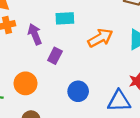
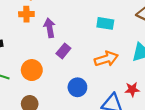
cyan rectangle: (65, 18) -> (105, 23), moved
orange arrow: (100, 38) -> (106, 59), moved

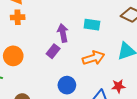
purple arrow: (50, 28) -> (63, 33), moved
orange circle: (32, 70) -> (13, 56), moved

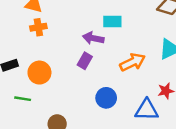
cyan rectangle: (92, 25) -> (112, 22), moved
purple arrow: (63, 33) -> (93, 38), turned -60

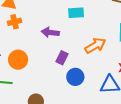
purple arrow: (93, 38) -> (50, 32), moved
purple rectangle: (85, 61) -> (62, 58), moved

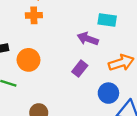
purple arrow: (50, 32) -> (88, 39), moved
blue circle: (75, 77) -> (108, 93), moved

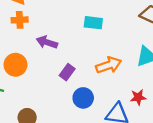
purple arrow: (88, 39) -> (47, 42), moved
blue circle: (108, 93) -> (83, 98), moved

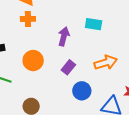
purple arrow: (47, 42) -> (64, 37), moved, turned 84
orange circle: (15, 65) -> (33, 61), moved

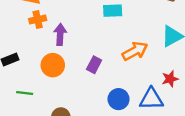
purple arrow: (64, 37) -> (60, 34), moved
blue circle: (82, 91) -> (119, 99), moved

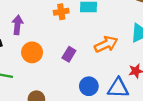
orange cross: (38, 20) -> (61, 12), moved
purple arrow: (60, 34) -> (17, 25), moved

